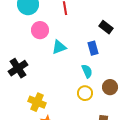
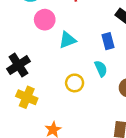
yellow circle: (85, 93) -> (75, 83), moved
yellow cross: (37, 102) -> (27, 97), moved

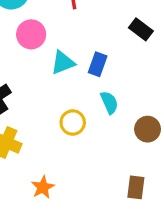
blue rectangle: (108, 41) -> (98, 64), moved, turned 35

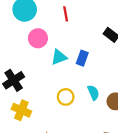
cyan semicircle: (109, 103) -> (93, 93), moved

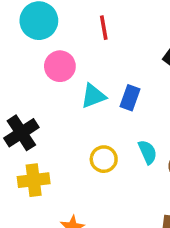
yellow cross: (21, 110) -> (34, 180), turned -30

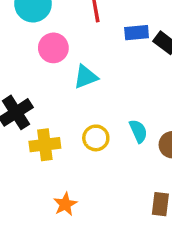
blue rectangle: (130, 98) -> (137, 33), moved, turned 65
yellow cross: (34, 180) -> (45, 145), moved

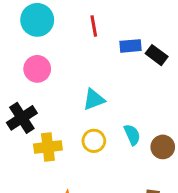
pink circle: (53, 48) -> (37, 69), moved
cyan triangle: (86, 77) -> (94, 100), moved

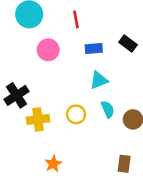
blue rectangle: (131, 46) -> (94, 49), moved
pink circle: (37, 69) -> (48, 50), moved
cyan triangle: (94, 100) -> (99, 80), moved

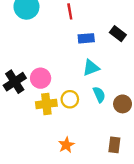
pink circle: (48, 50) -> (41, 78), moved
yellow cross: (38, 119) -> (46, 104), moved
orange star: (53, 164) -> (66, 145), moved

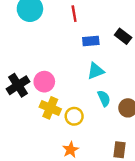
yellow circle: (70, 99) -> (74, 116), moved
yellow cross: (46, 104) -> (50, 108), turned 30

